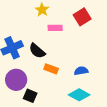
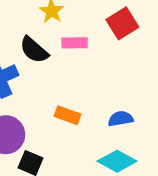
black semicircle: (37, 51) -> (34, 50), moved

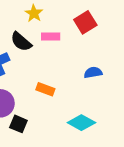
blue semicircle: (121, 119) -> (93, 72), moved

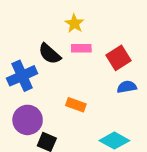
yellow star: (34, 13) -> (74, 23), moved
red square: (85, 22) -> (119, 58), moved

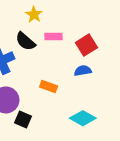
yellow star: (74, 23) -> (34, 14), moved
blue semicircle: (127, 87) -> (83, 71), moved

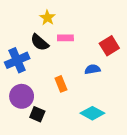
red square: (86, 45) -> (109, 46), moved
orange rectangle: (49, 87) -> (61, 84), turned 48

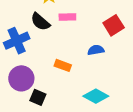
orange rectangle: (61, 84) -> (63, 65), turned -48

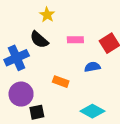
pink rectangle: (67, 17) -> (75, 40), moved
black square: (38, 97) -> (37, 112), turned -35

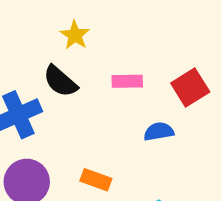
orange rectangle: (61, 82) -> (96, 180), moved

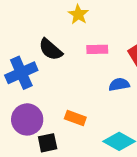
yellow star: (75, 35) -> (78, 14), moved

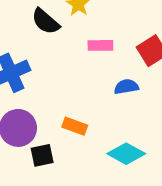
black semicircle: (51, 49) -> (46, 21), moved

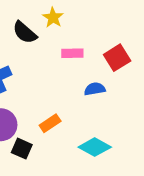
orange rectangle: (75, 126) -> (50, 123), turned -54
black square: (42, 155) -> (22, 149), turned 36

